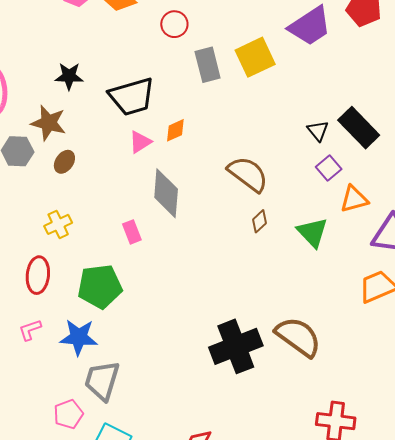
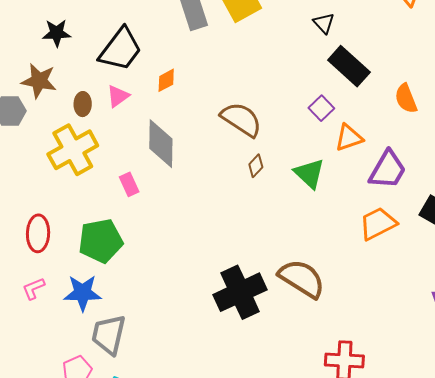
black trapezoid: (132, 97) -> (120, 49), turned -33
black triangle: (318, 131) -> (324, 23), moved
pink triangle: (140, 142) -> (118, 96), moved
brown ellipse: (64, 162) -> (83, 104), moved, turned -30
yellow cross: (58, 224) -> (73, 150), moved, size x1.8

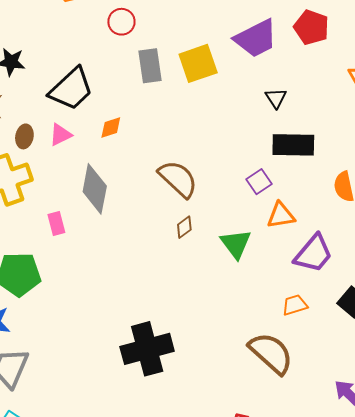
black rectangle: (349, 66) -> (293, 145), turned -51
orange trapezoid: (378, 224) -> (295, 305), size x0.7
brown semicircle: (302, 279) -> (271, 353), moved

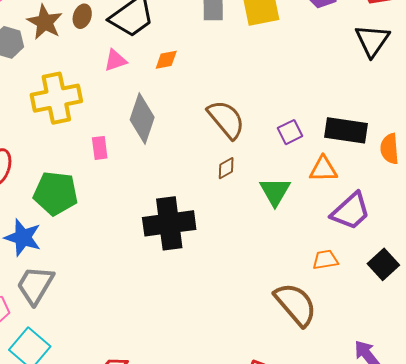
black triangle: (276, 98) -> (372, 40), moved, size x1.6
brown ellipse: (24, 136) -> (82, 16), moved
black rectangle: (293, 145) -> (346, 130), moved
purple square: (259, 182) -> (290, 132), moved
black cross: (147, 349) -> (169, 223), moved

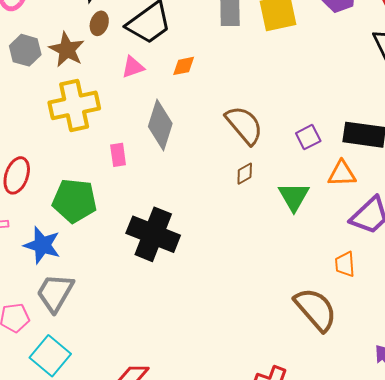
brown star: (45, 22) -> (67, 50), moved
black cross: (169, 223) -> (153, 234), moved, turned 30
orange trapezoid: (325, 260) -> (345, 264), turned -84

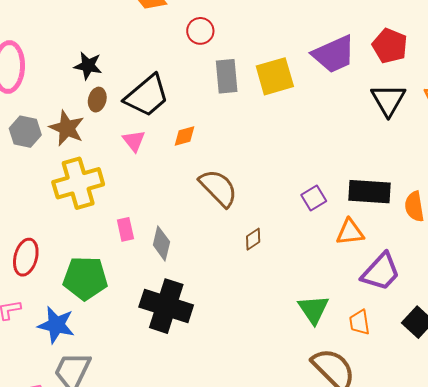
pink triangle: (133, 67) -> (134, 141), turned -45
gray diamond: (160, 125) -> (161, 243), moved, size x0.7
brown semicircle: (244, 125) -> (218, 188), moved
green triangle: (294, 197) -> (313, 309), moved

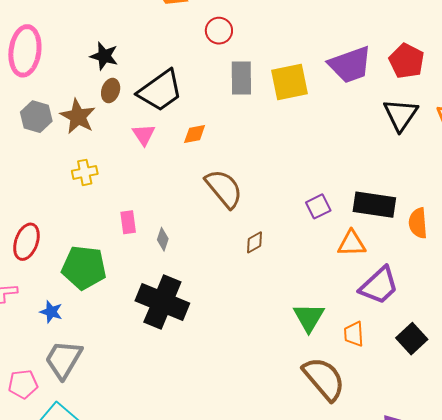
yellow cross: (78, 183) -> (85, 172), size x0.5
gray diamond: (161, 243) -> (163, 239), size x0.7
blue star: (56, 325) -> (51, 312), size x0.6

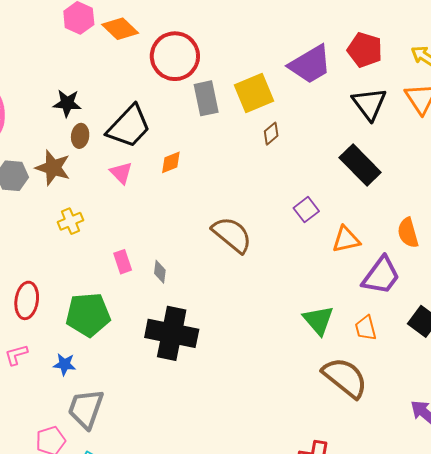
red circle: (219, 31) -> (175, 56), size x1.8
brown semicircle: (224, 189) -> (232, 235), moved
black rectangle: (374, 205) -> (360, 165), moved, turned 48
orange semicircle: (418, 223) -> (408, 233), moved
brown diamond: (254, 242) -> (271, 134), moved

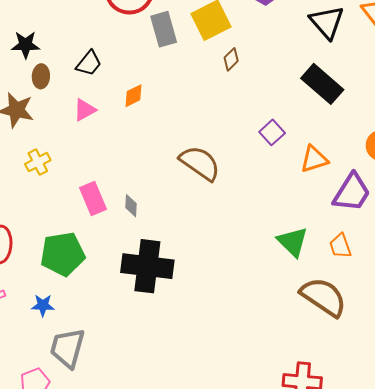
black trapezoid: (129, 126) -> (89, 63), size x0.6
pink triangle: (121, 173) -> (85, 110), turned 50
pink rectangle: (123, 262) -> (93, 199), size x1.4

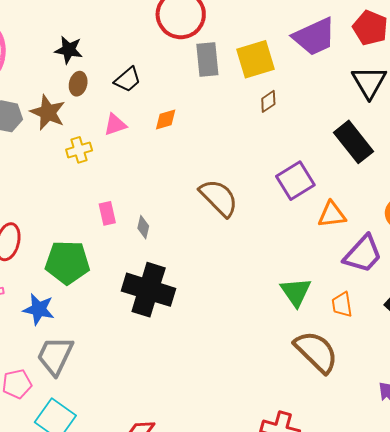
purple square: (272, 132) -> (295, 181), size x1.5
yellow cross: (38, 162) -> (79, 150), moved
pink rectangle: (93, 199) -> (107, 213), size x0.7
blue star: (43, 305) -> (39, 309), size x1.4

